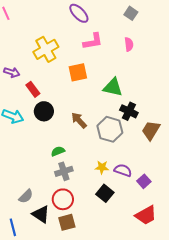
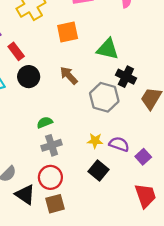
brown arrow: (79, 120) -> (69, 75), moved
red trapezoid: (146, 215) -> (145, 196), turned -80

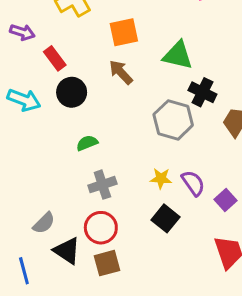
brown arrow: (69, 75) -> (121, 72), moved
green semicircle: (45, 122) -> (87, 143), moved
purple semicircle: (119, 144) -> (193, 183), turned 36

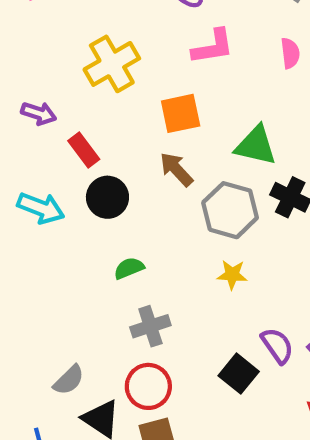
gray hexagon: (173, 120) -> (230, 210), moved
yellow star: (161, 178) -> (232, 275), moved
purple semicircle: (193, 183) -> (277, 346), moved

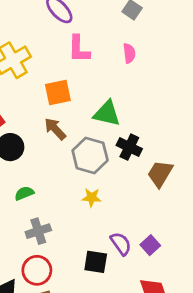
pink L-shape: (213, 47) -> (79, 49), turned 100
black square: (239, 374) -> (96, 262), turned -30

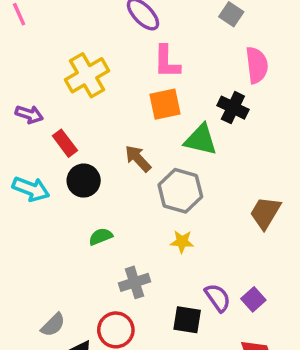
pink semicircle: (129, 53) -> (257, 65), moved, size x1.5
orange square: (58, 92) -> (165, 104), moved
black cross: (129, 147) -> (233, 108), moved
gray cross: (38, 231) -> (135, 282), moved

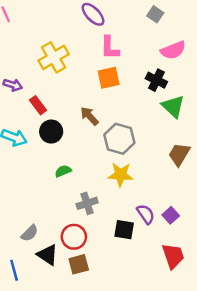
pink semicircle: (257, 65) -> (173, 50), turned 75
green triangle: (201, 140) -> (173, 106), moved, turned 30
yellow star: (182, 242) -> (121, 175), size x1.5

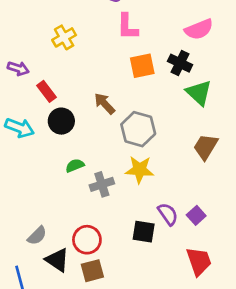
yellow cross: (54, 57) -> (64, 37), size x0.7
orange square: (109, 78) -> (142, 66), moved
gray cross: (87, 203) -> (102, 184), moved

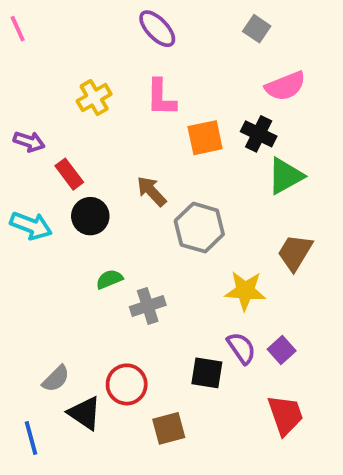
pink L-shape: (127, 27) -> (161, 98), moved
green triangle: (199, 93) -> (285, 176), turned 48
yellow star: (140, 170) -> (245, 291), moved
brown square: (92, 271) -> (169, 428), moved

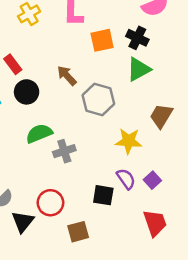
green triangle: (285, 176) -> (139, 69), moved
green semicircle: (109, 279) -> (39, 133), size x1.5
black triangle: (85, 413) -> (23, 222), turned 35

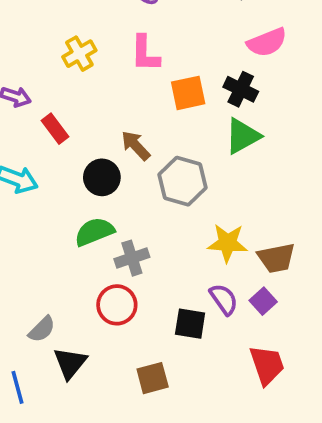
black circle: (27, 92) -> (102, 177), moved
brown trapezoid: (161, 116) -> (276, 258), moved, turned -132
red circle: (50, 203) -> (117, 305), moved

